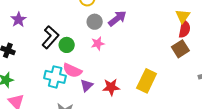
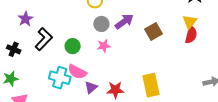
black L-shape: (50, 37) -> (44, 39), moved
brown square: (180, 49) -> (153, 32), moved
yellow rectangle: (147, 81) -> (151, 85), turned -40

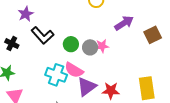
gray circle: (101, 24) -> (90, 47), moved
black L-shape: (44, 39) -> (43, 35), turned 90
purple triangle: (91, 87) -> (87, 87), size x1.5

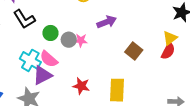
brown square: (153, 35) -> (134, 51), moved, turned -36
purple triangle: (87, 87) -> (42, 75), moved

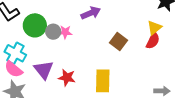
green circle: (50, 33) -> (35, 25), size x1.5
pink semicircle: (49, 59) -> (13, 69), moved
purple triangle: (42, 75) -> (44, 70), moved, turned -40

